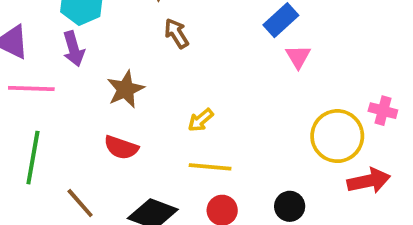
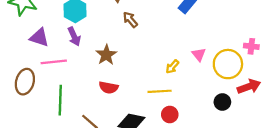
pink triangle: (298, 57) -> (199, 54), moved
yellow arrow: (201, 120) -> (172, 67), moved
black circle: (290, 206) -> (222, 102), moved

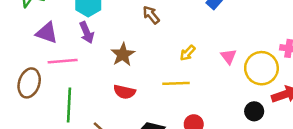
yellow arrow: (172, 67) -> (188, 53), moved
yellow line: (160, 91) -> (176, 83), moved

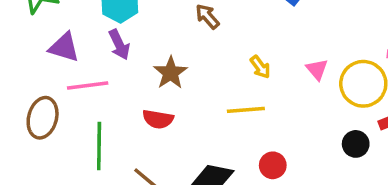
yellow arrow: (188, 53) -> (260, 67), turned -77
red semicircle: (125, 92) -> (158, 119), moved

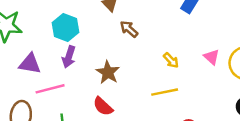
purple arrow: (119, 45) -> (69, 57), turned 50
red semicircle: (158, 119) -> (103, 106), turned 40

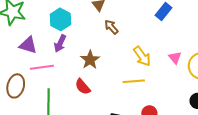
yellow arrow: (171, 60) -> (142, 56), size x1.5

